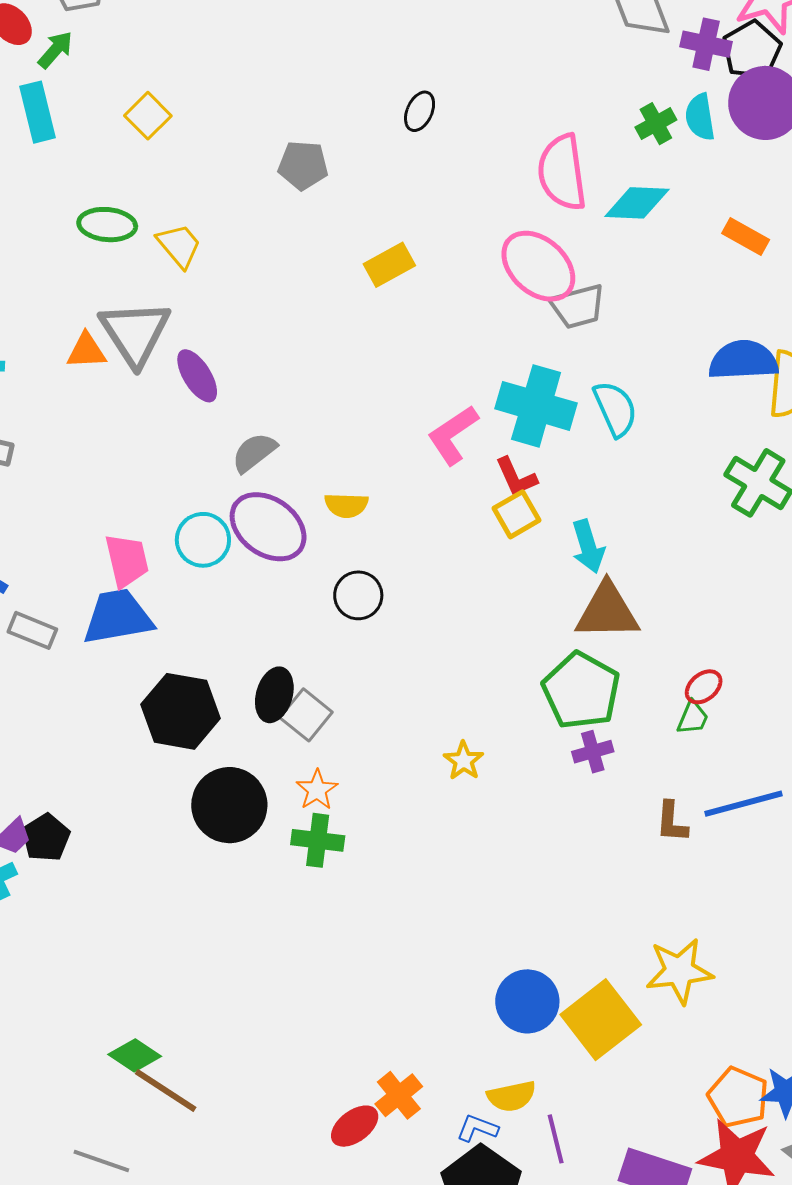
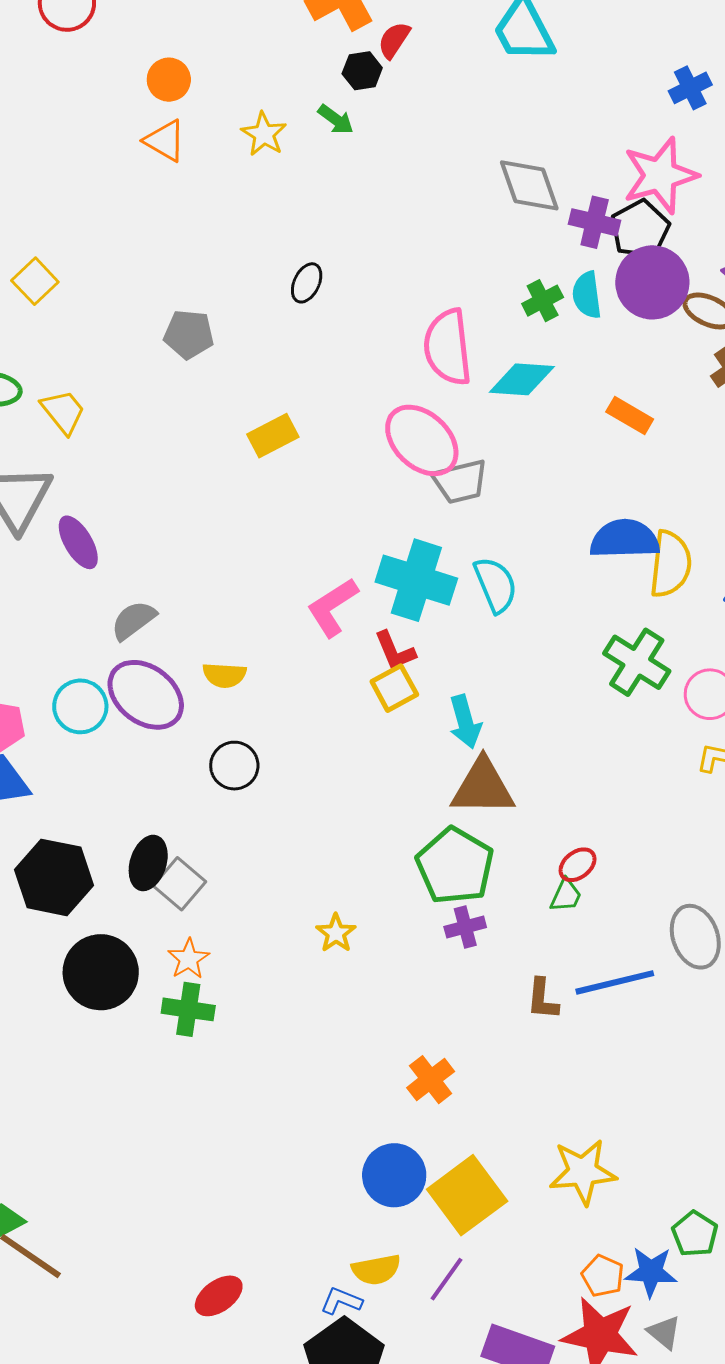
yellow star: (679, 971) -> (583, 1172), moved
orange cross: (399, 1095) -> (431, 1080), moved
orange pentagon: (738, 1097) -> (603, 1276), size x0.7
purple line: (556, 1139) -> (447, 1279), moved, turned 48

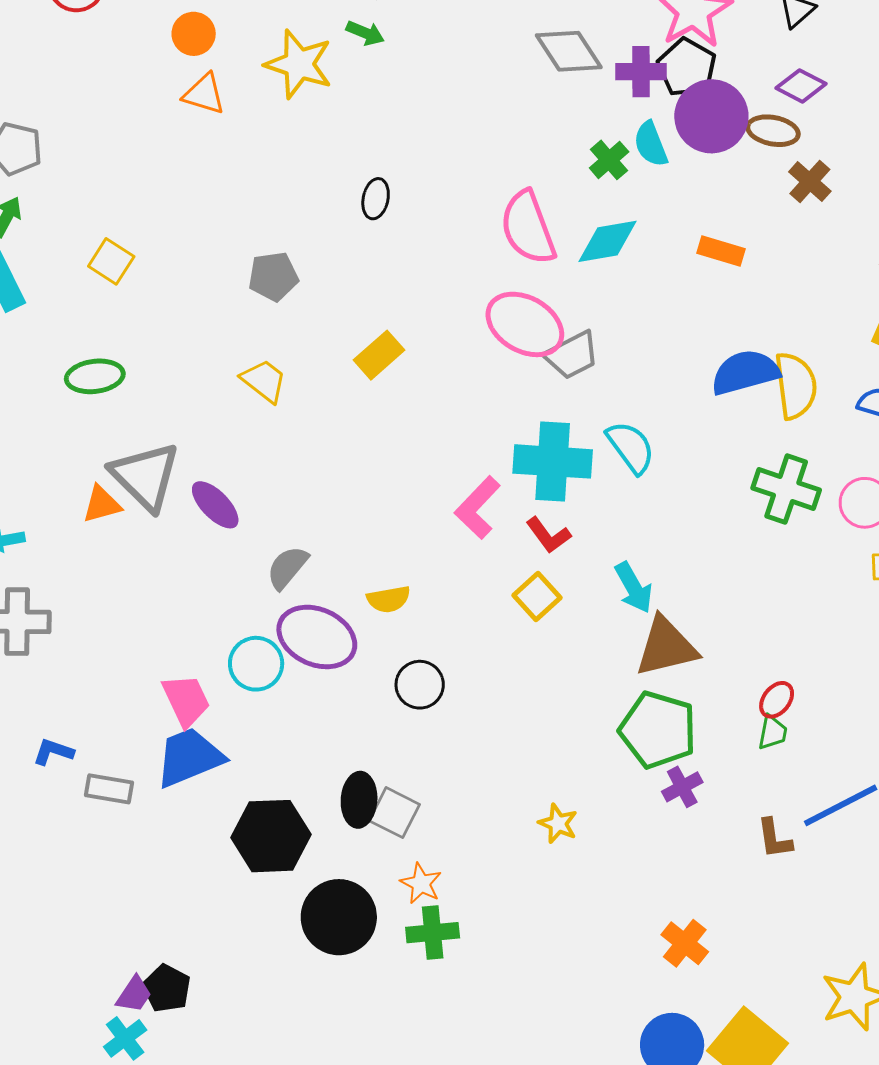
yellow star: (264, 134) -> (299, 64), size x1.5
yellow trapezoid: (63, 412) -> (264, 381), moved
yellow square: (394, 688) -> (537, 596), moved

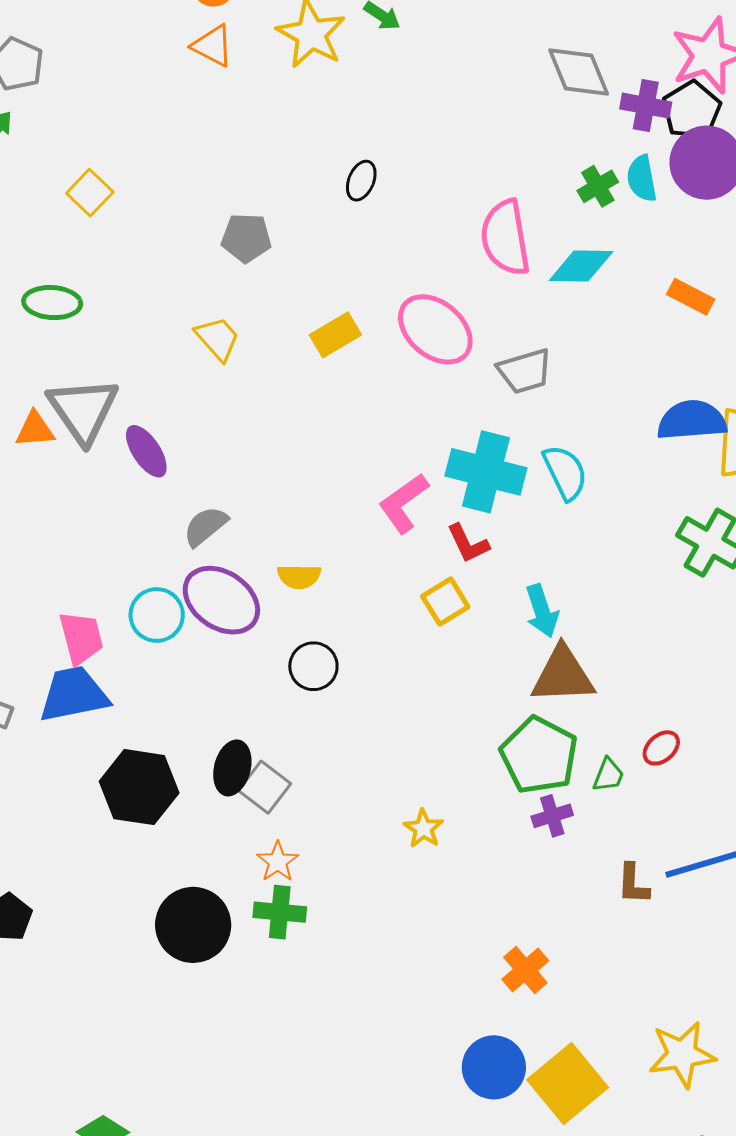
pink ellipse: (525, 324) -> (435, 329), moved
green trapezoid: (773, 732) -> (608, 775), moved
black circle: (339, 917) -> (193, 925), moved

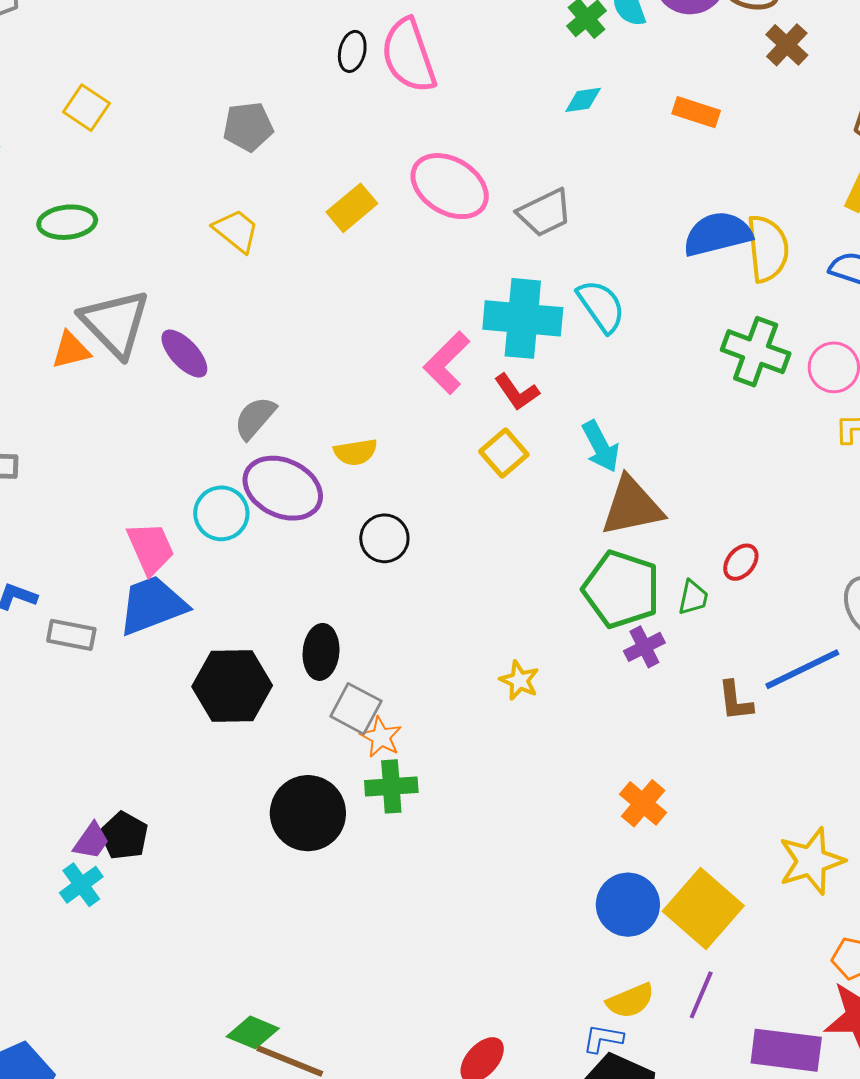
pink semicircle: (505, 238) -> (409, 56), moved
cyan diamond: (581, 266) -> (583, 100), size x0.6
gray square: (265, 787) -> (356, 709), moved

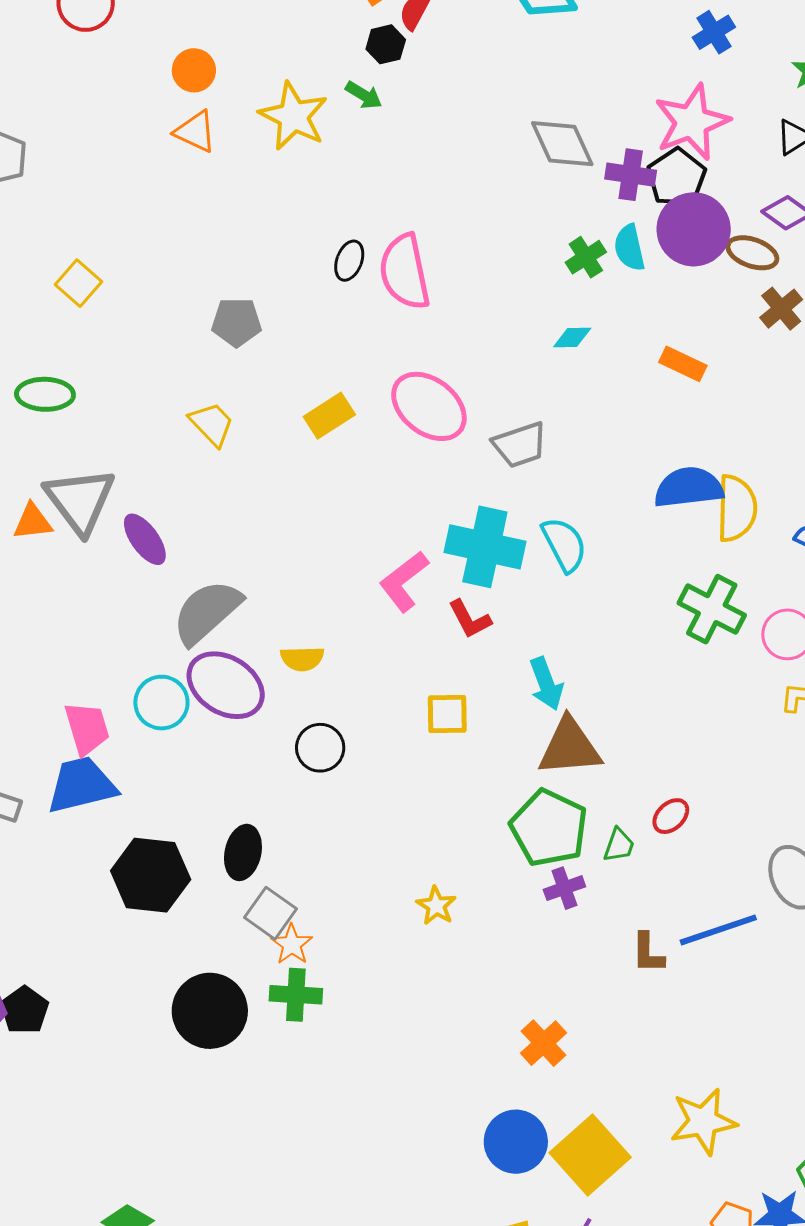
gray semicircle: (255, 418) -> (207, 612), size x1.6
yellow square: (504, 453) -> (447, 714), moved, turned 33

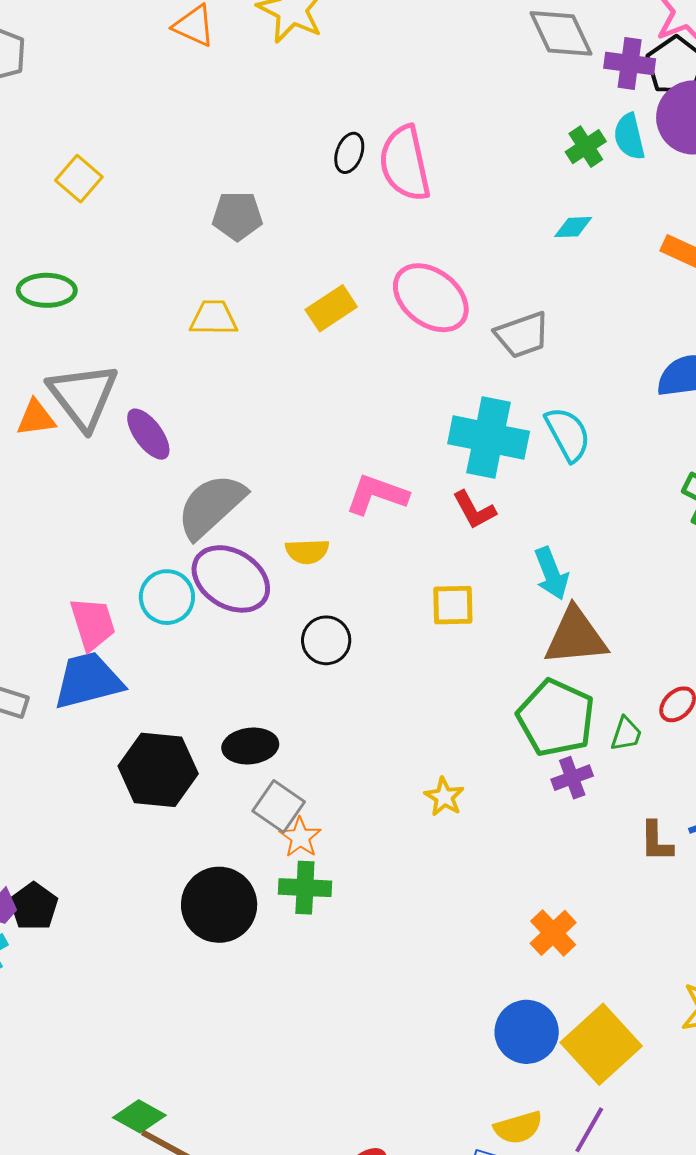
yellow trapezoid: (212, 424) -> (214, 318), turned -45
pink L-shape: (404, 581) -> (377, 494), moved, turned 58
black ellipse: (243, 852) -> (250, 746), turned 72

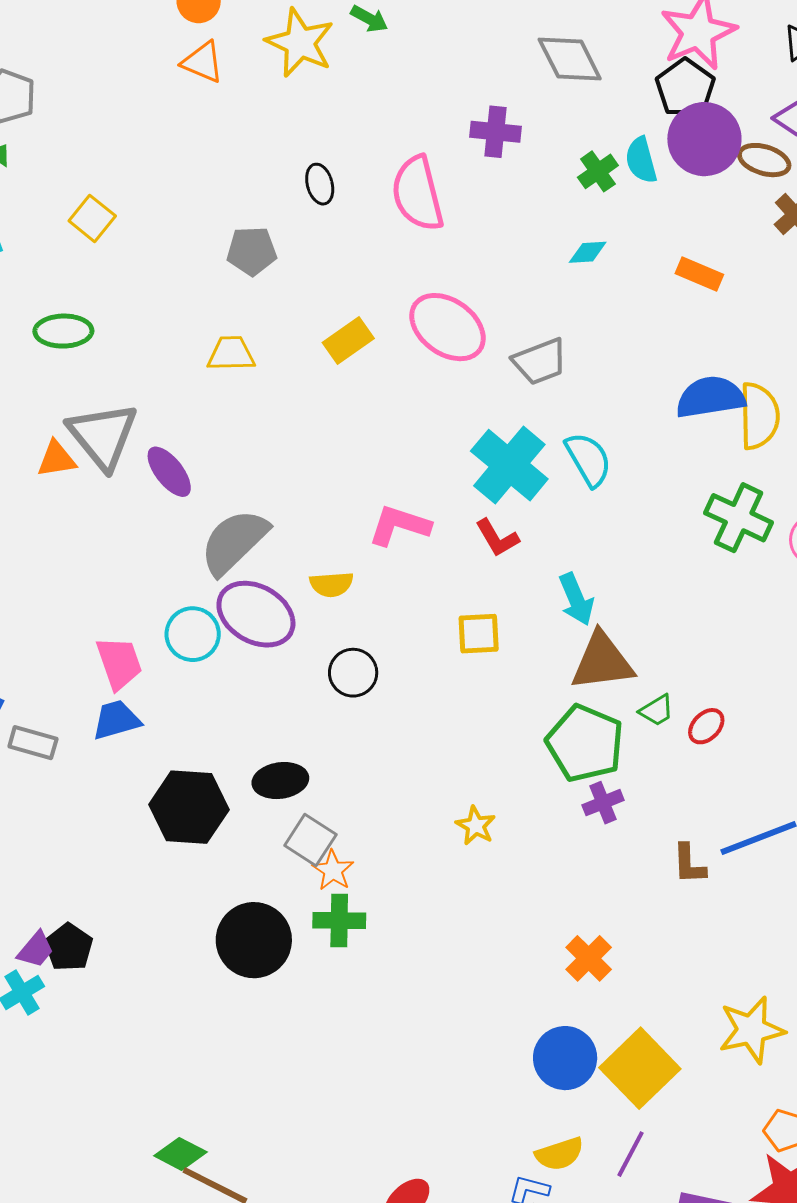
purple cross: (630, 64) -> (496, 132), moved
black ellipse: (349, 153) -> (320, 184), moved, turned -33
cyan cross: (489, 437) -> (509, 465), turned 30
blue trapezoid: (88, 681) -> (116, 720), size x0.7
green trapezoid: (626, 734) -> (657, 710), moved, turned 42

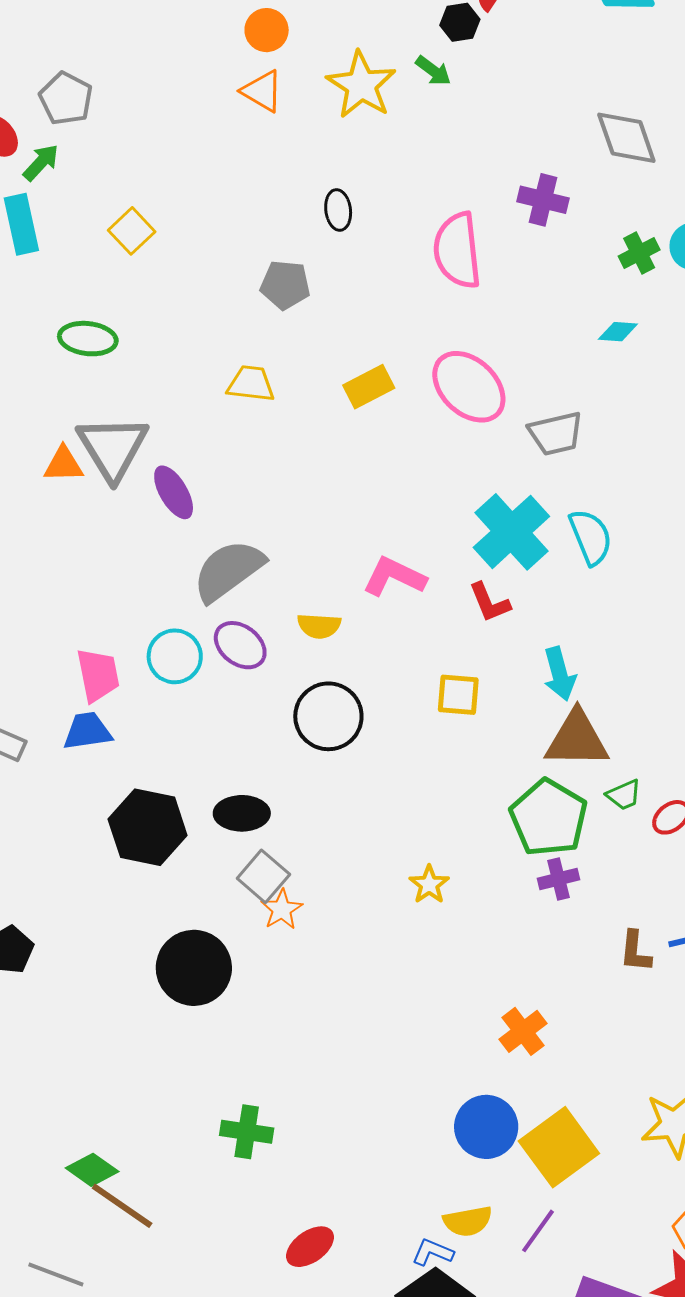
black ellipse: (320, 184) -> (338, 210), moved
purple ellipse: (256, 614) -> (240, 645), size x0.7
black circle: (353, 673) -> (328, 716), size x1.4
green cross: (339, 920) -> (247, 1132), moved

